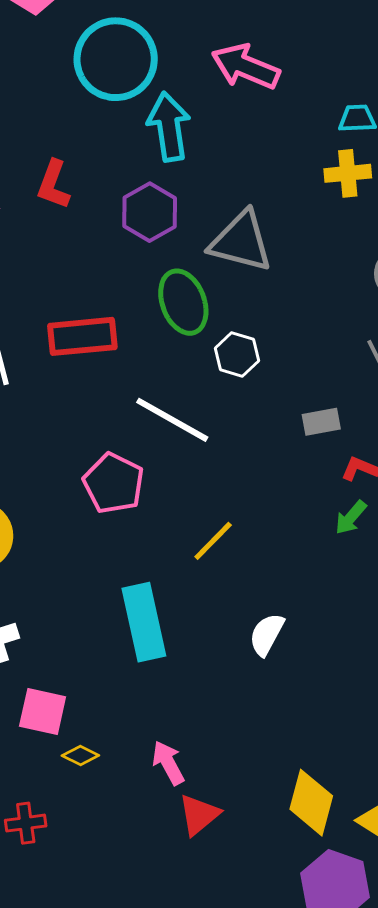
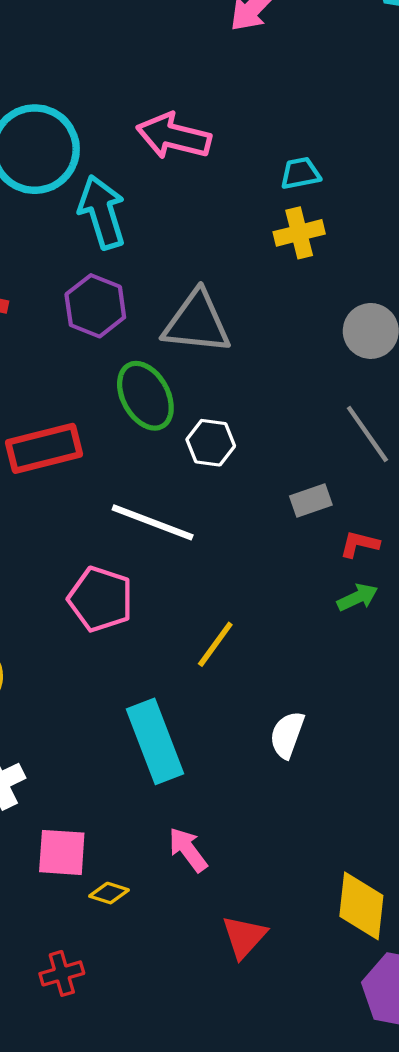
green arrow: (351, 518) -> (357, 597), turned -147
pink arrow: (168, 763) -> (188, 850), moved

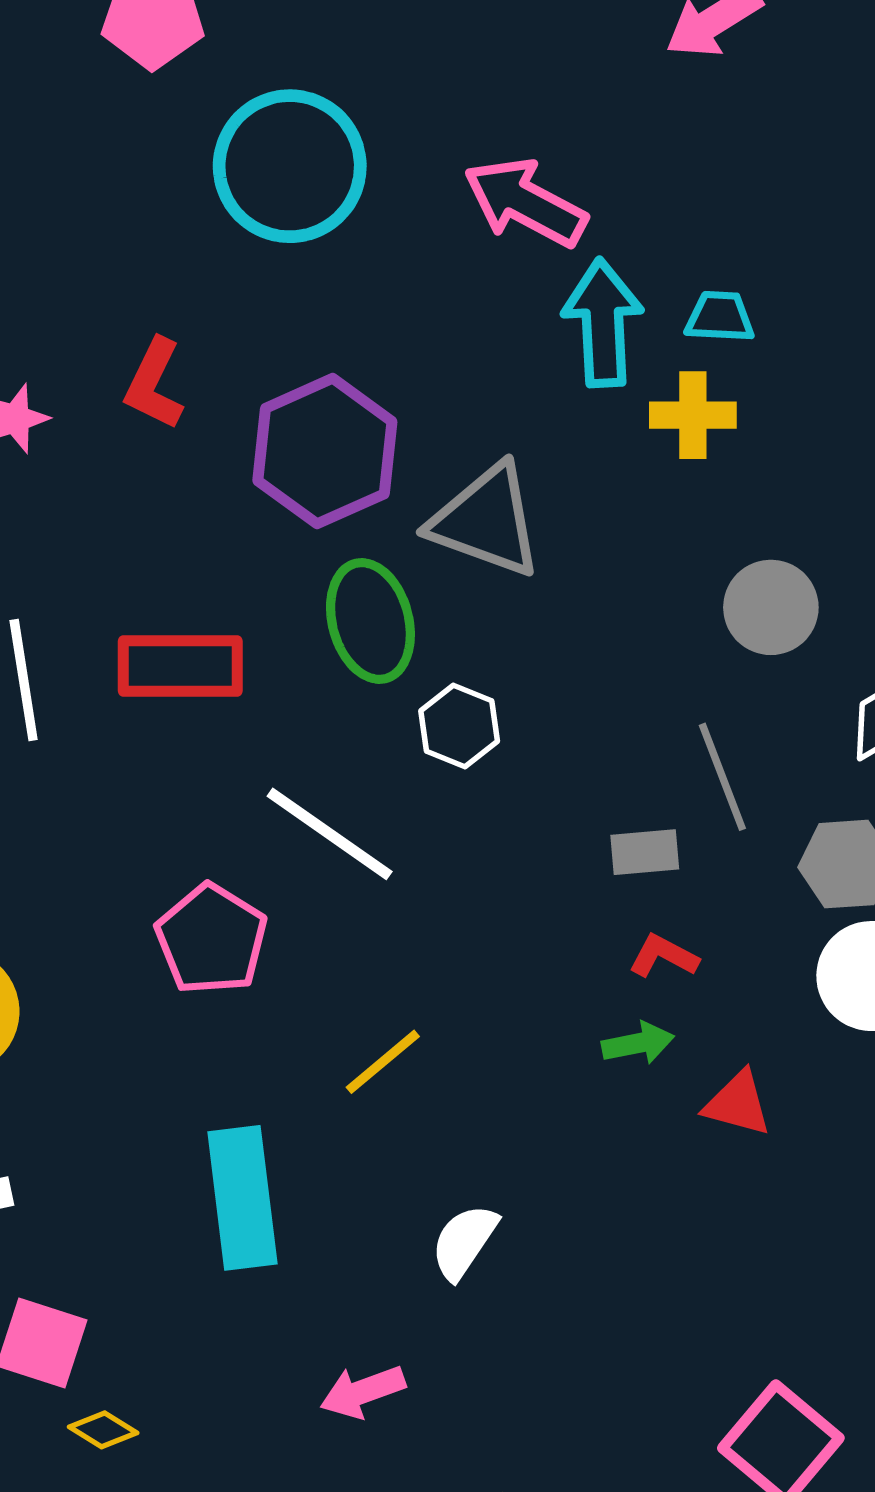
cyan arrow: (102, 212) -> (603, 323), moved
purple hexagon: (95, 306) -> (325, 451), size x1.4
gray rectangle: (311, 500) -> (645, 852), moved
pink arrow: (188, 850) -> (363, 1392), moved, turned -87

